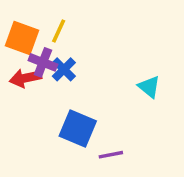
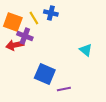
yellow line: (59, 31) -> (34, 18), turned -56
blue cross: (64, 69) -> (51, 13), moved, turned -32

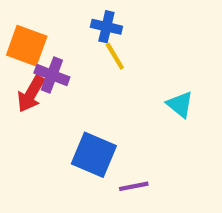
yellow line: (34, 18) -> (115, 56), moved
red arrow: (15, 45) -> (31, 94), turned -48

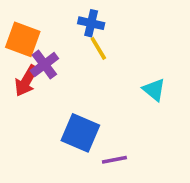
purple cross: (52, 75) -> (44, 65), turned 32

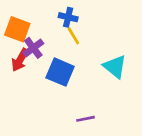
cyan triangle: (154, 90) -> (115, 67), size x1.4
blue square: (80, 133) -> (60, 72), moved

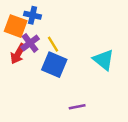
blue cross: (68, 17) -> (33, 15), moved
yellow line: (73, 36) -> (53, 44), moved

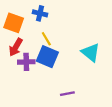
blue cross: (33, 15) -> (40, 13), moved
purple cross: (30, 43) -> (26, 62), moved, turned 35

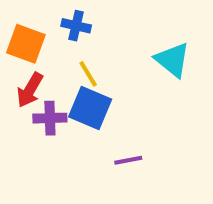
cyan triangle: (91, 52) -> (172, 60), moved
purple line: (67, 94) -> (128, 160), moved

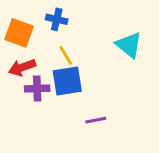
red arrow: (30, 90) -> (22, 67), turned 40
blue square: (90, 108) -> (67, 81), turned -32

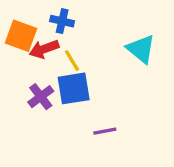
red arrow: (22, 67) -> (44, 49), moved
purple cross: (37, 89) -> (41, 97), turned -35

